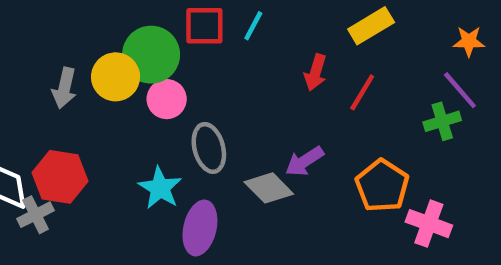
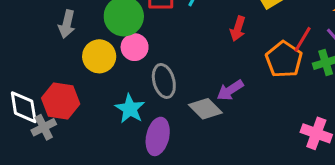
yellow circle: (116, 77) -> (99, 56), moved
gray arrow: (64, 88) -> (67, 24), moved
red line: (362, 92) -> (302, 39), moved
orange pentagon: (382, 186) -> (284, 59), moved

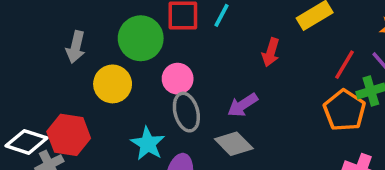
pink circle: (135, 47) -> (178, 79), moved
orange pentagon: (284, 59) -> (345, 110), moved
purple arrow: (230, 90) -> (243, 105), moved
white diamond: (24, 107) -> (26, 142), turned -63

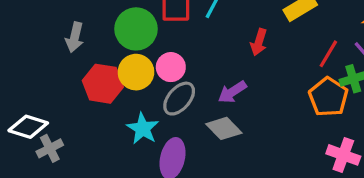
yellow circle: (113, 84) -> (136, 72), moved
gray ellipse: (186, 112) -> (179, 99), turned 56
red hexagon: (69, 135) -> (103, 84), moved

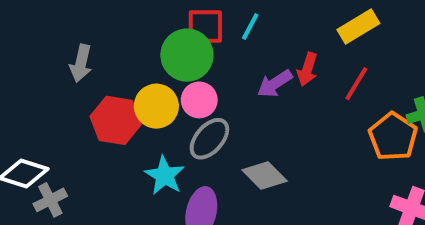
green circle: (136, 29) -> (187, 55), moved
red line: (328, 54) -> (356, 84), moved
purple arrow: (232, 92) -> (275, 84), moved

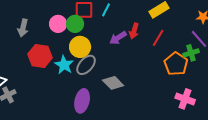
green circle: (187, 55) -> (75, 24), size x0.7
pink circle: (199, 100) -> (58, 24), moved
yellow circle: (156, 106) -> (80, 47), moved
cyan star: (165, 175) -> (64, 65), moved

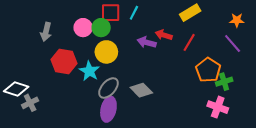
red arrow: (134, 31) -> (164, 35), turned 91
purple arrow: (118, 38) -> (147, 42), turned 48
green cross: (191, 53) -> (224, 82), moved
gray ellipse: (86, 65) -> (108, 88), moved

